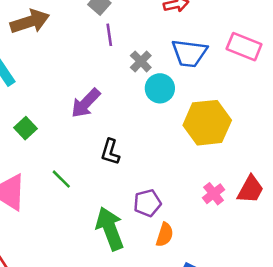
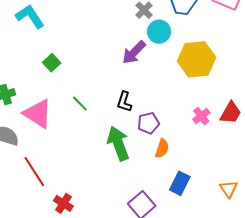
purple arrow: (86, 103) -> (134, 52), moved
black L-shape: (110, 152) -> (124, 102), moved

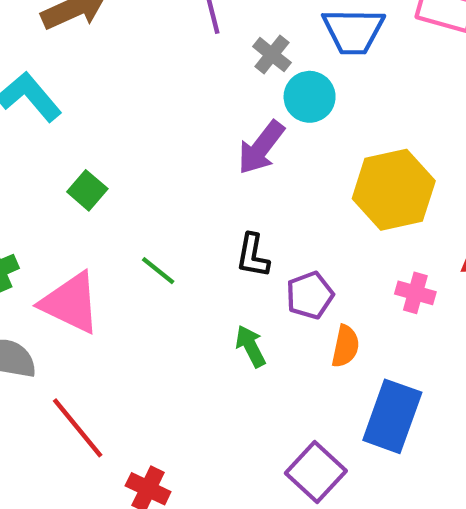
yellow hexagon: (197, 59) -> (394, 190), moved
pink cross: (201, 116) -> (415, 293), moved, turned -30
green arrow: (118, 143) -> (251, 346), size x0.6
blue rectangle: (180, 183) -> (392, 416), size x1.4

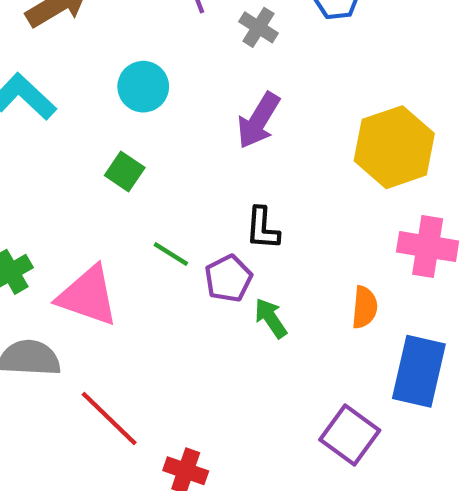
cyan circle: (310, 97) -> (143, 87), moved
green square: (87, 190) -> (125, 172), moved
pink cross: (415, 293) -> (428, 247), size x1.5
purple pentagon: (310, 295) -> (228, 278), moved

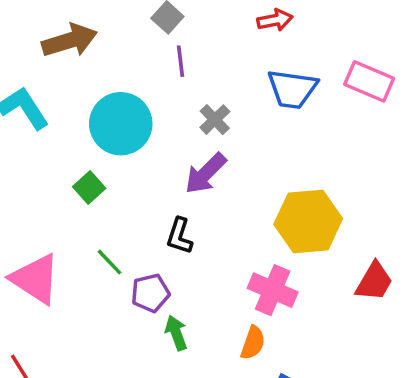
gray cross: (258, 27) -> (215, 120), moved
cyan circle: (143, 87) -> (121, 124), size x1.5
black L-shape: (263, 228) -> (179, 236), moved
pink cross: (428, 247) -> (273, 290), moved

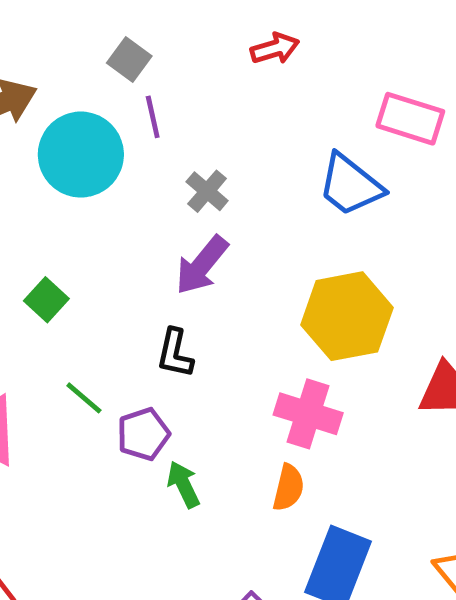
blue trapezoid: (292, 89) -> (350, 185), moved, turned 36
cyan circle: (121, 124) -> (81, 155), moved

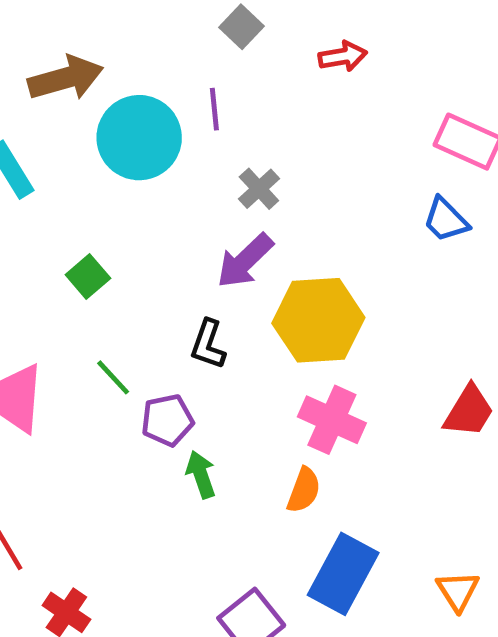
gray square: (129, 59) -> (242, 27), moved
blue trapezoid: (350, 185) -> (446, 220), moved, size x0.7
yellow hexagon: (347, 316) -> (318, 320), moved

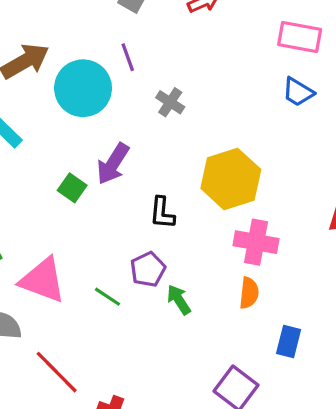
purple arrow: (245, 261) -> (113, 164), moved
green line: (113, 377) -> (108, 297), moved
blue rectangle: (343, 574) -> (289, 342), size x0.6

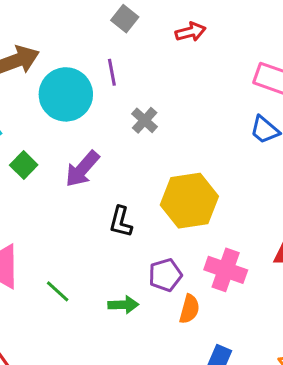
green square: (72, 188) -> (24, 165), moved
pink cross: (256, 242) -> (226, 270), moved
purple pentagon: (148, 269) -> (165, 275), moved
green arrow: (179, 300) -> (123, 305), turned 112

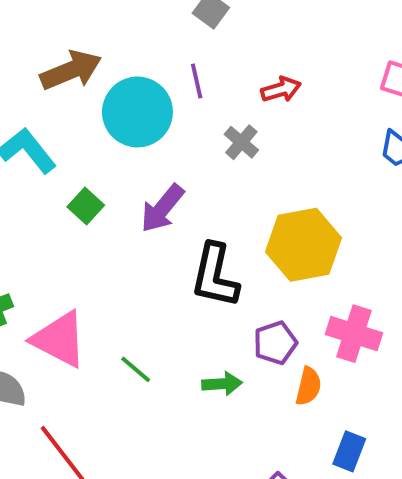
red arrow: (190, 32) -> (281, 89), moved
black L-shape: (121, 222) -> (215, 276), size x1.6

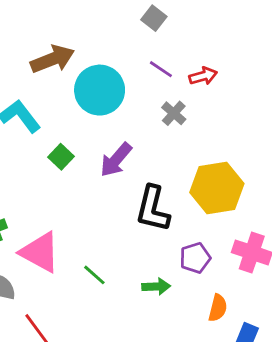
purple line: (197, 81) -> (161, 69), moved, turned -45
orange semicircle: (308, 386) -> (218, 308), moved

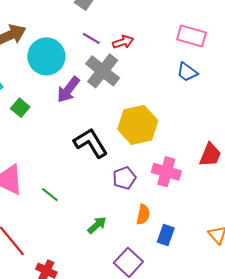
gray cross: (174, 113) -> (103, 71), size x1.8
purple arrow: (116, 160) -> (68, 90), moved
black L-shape: (153, 209) -> (91, 143), turned 138
green arrow: (156, 286) -> (97, 225), moved, turned -36

